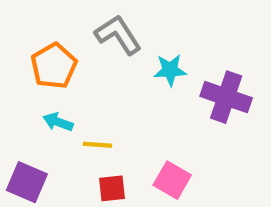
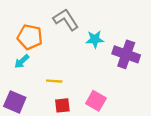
orange pentagon: (54, 66) -> (30, 37), turned -30
cyan arrow: (58, 122) -> (22, 61), moved, turned -63

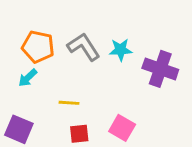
gray L-shape: (66, 20) -> (84, 47), moved

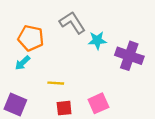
gray L-shape: (84, 47) -> (72, 23), moved
pink square: (122, 128) -> (98, 103), turned 36

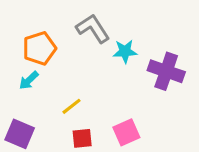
orange pentagon: (31, 38) -> (39, 48), turned -30
yellow line: (56, 83) -> (71, 106), turned -42

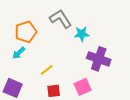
purple cross: (166, 71) -> (99, 59), moved

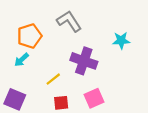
cyan star: (82, 34) -> (121, 41), moved
purple cross: (99, 59) -> (84, 61), moved

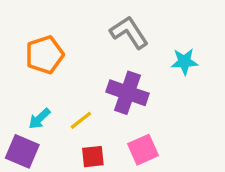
gray L-shape: (69, 21) -> (129, 32), moved
cyan arrow: (22, 60) -> (39, 119), moved

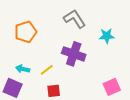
cyan arrow: (39, 119) -> (23, 69), turned 56
pink square: (143, 150) -> (112, 87), moved

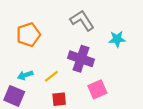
cyan arrow: (23, 69) -> (25, 75), turned -32
pink square: (112, 87) -> (97, 89), moved

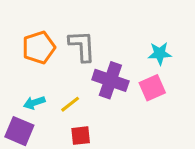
gray L-shape: (82, 20) -> (82, 46), moved, turned 30
pink square: (97, 89) -> (152, 88), moved

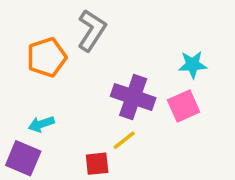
gray L-shape: (82, 46) -> (92, 30), moved, turned 36
yellow line: (70, 104) -> (124, 140), moved

